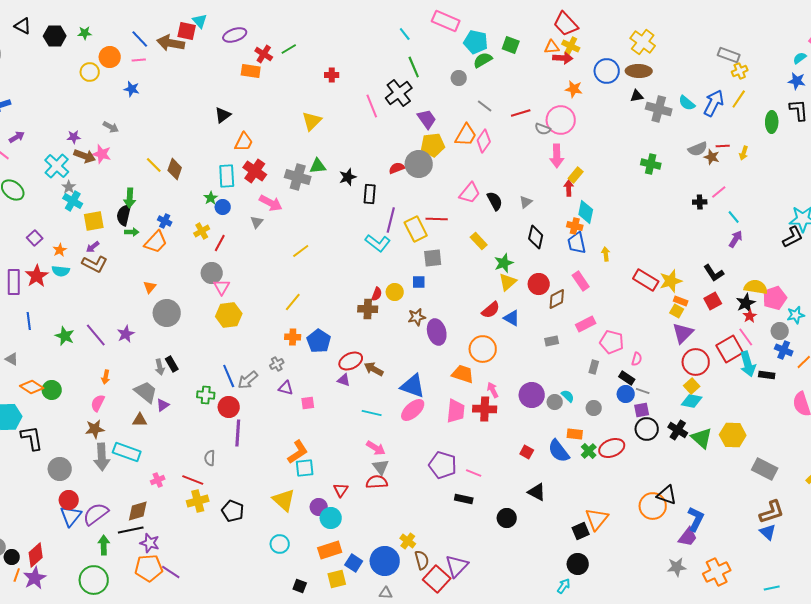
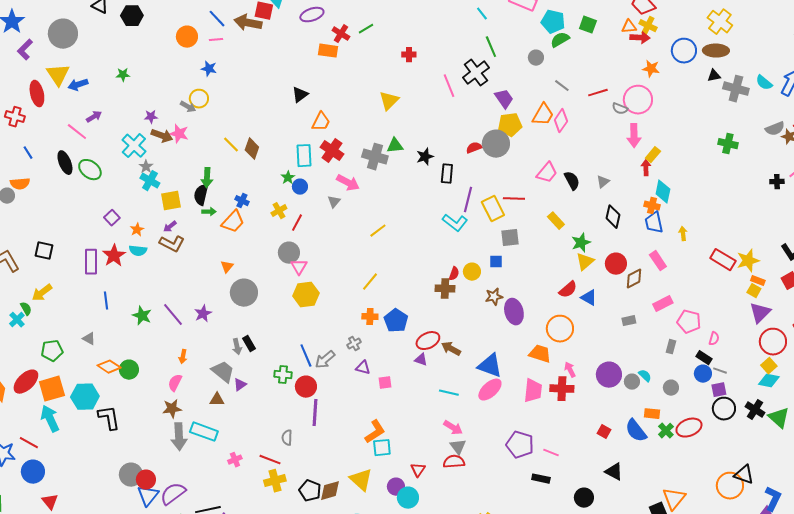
green star: (85, 33) -> (123, 75), moved
yellow circle: (90, 72) -> (199, 99), moved
gray circle: (60, 469) -> (131, 475), moved
brown diamond: (138, 511) -> (330, 491), moved

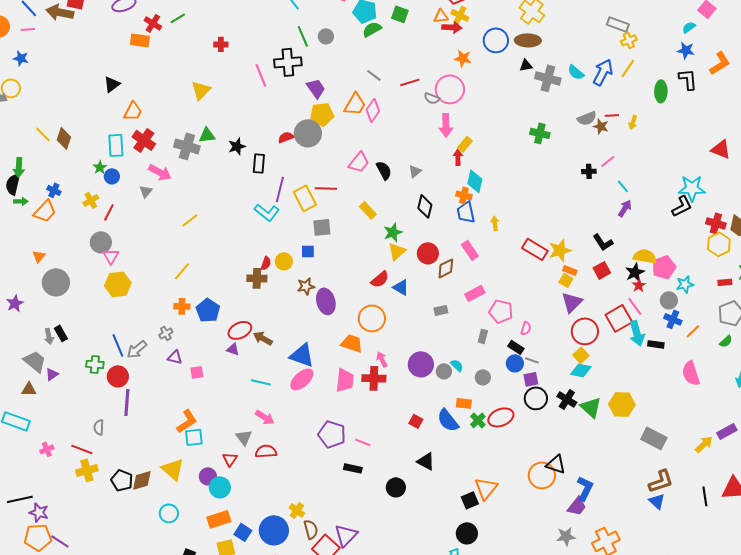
gray circle: (536, 58) -> (326, 36), moved
black cross: (476, 73) -> (288, 62), turned 32
gray triangle: (458, 447) -> (244, 437), moved

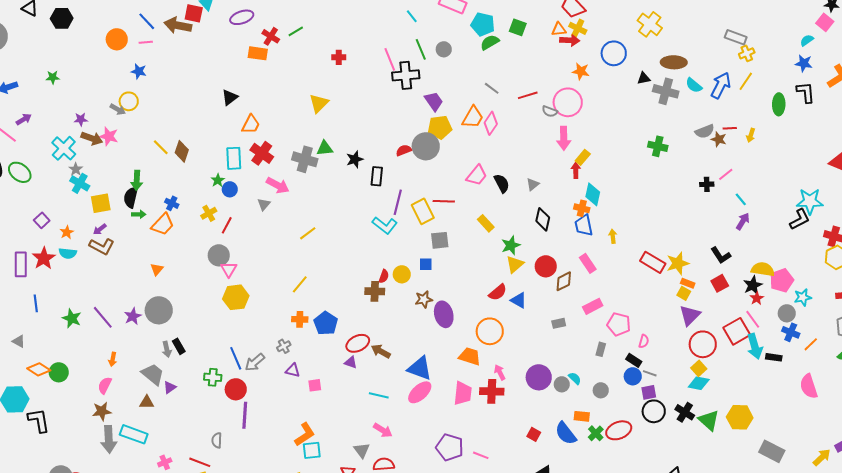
brown ellipse: (528, 40) -> (674, 62), moved
pink line: (261, 75) -> (390, 59), moved
gray circle: (56, 282) -> (159, 310), moved

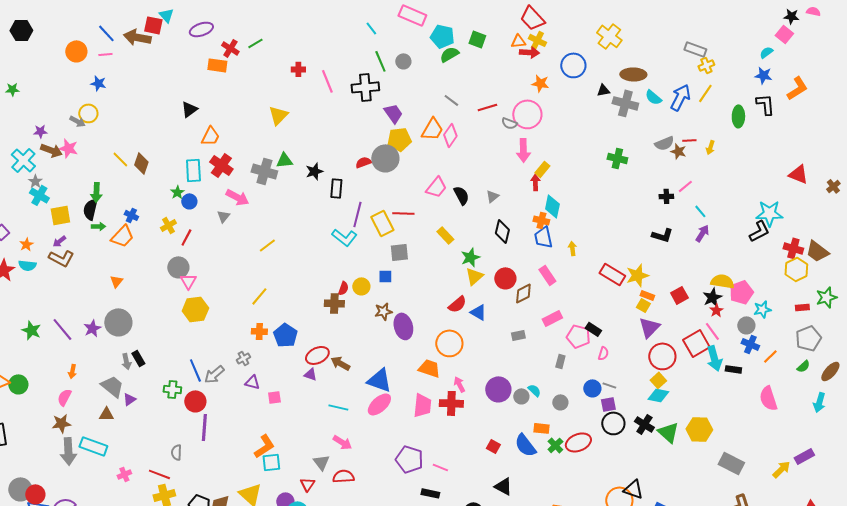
pink line: (390, 59) -> (327, 81), moved
black L-shape: (721, 255) -> (662, 235), moved, turned -40
black rectangle: (634, 360) -> (593, 329), moved

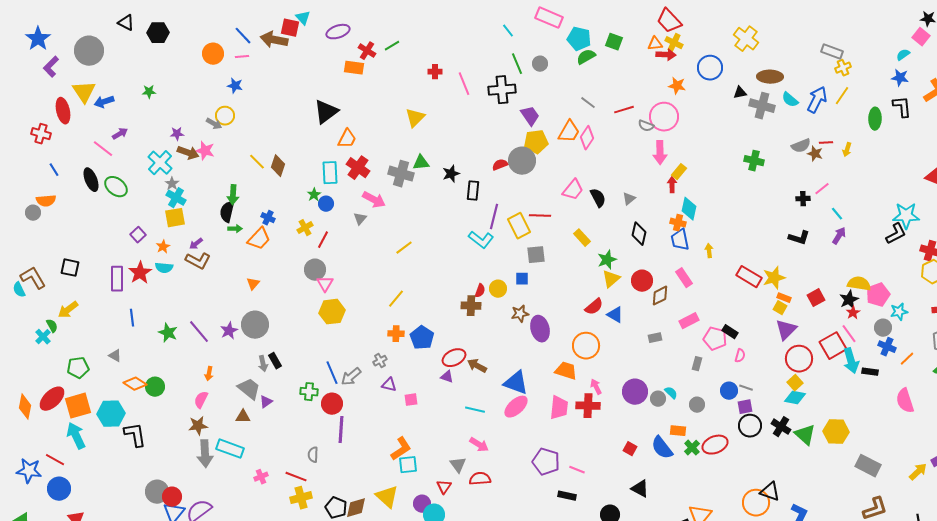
black triangle: (189, 109) -> (326, 112), size x1.5
yellow square: (60, 215) -> (175, 218), moved

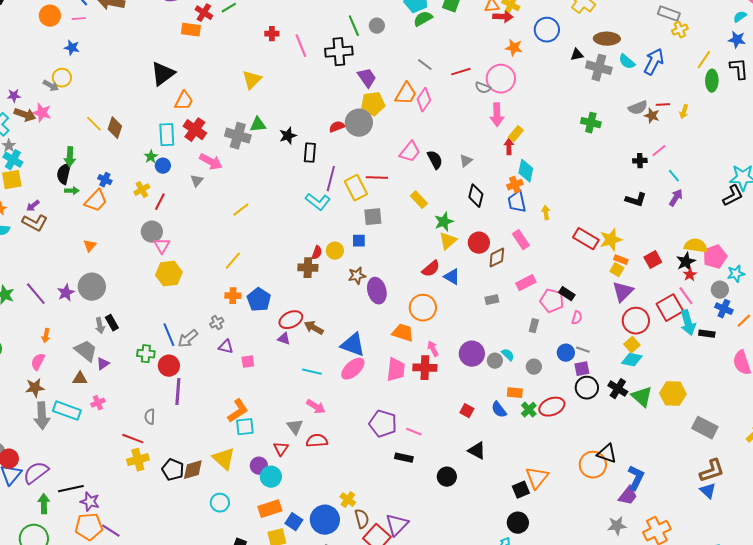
yellow line: (842, 96) -> (704, 60), moved
orange cross: (678, 223) -> (515, 185), turned -35
blue semicircle: (662, 448) -> (499, 410), size x0.7
pink cross: (261, 477) -> (98, 403), moved

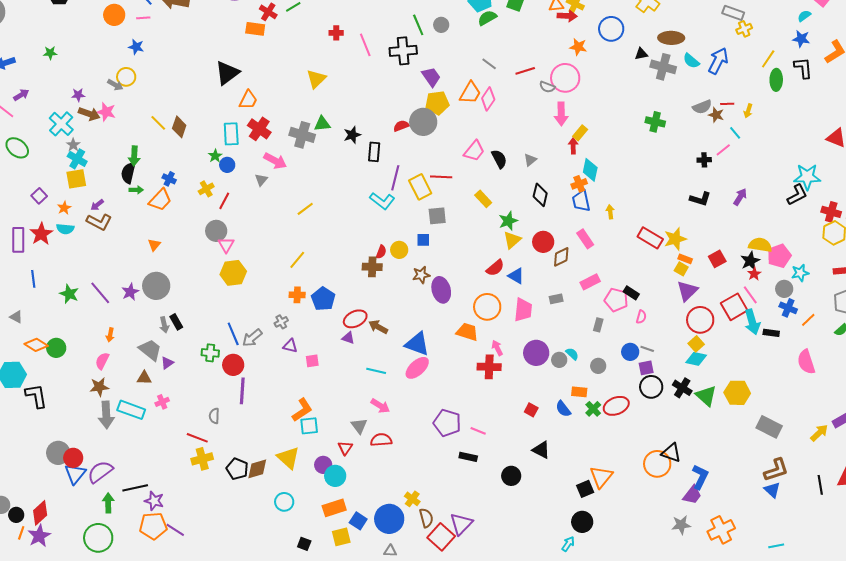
cyan line: (674, 176) -> (735, 133), moved
pink trapezoid: (396, 370) -> (523, 310), moved

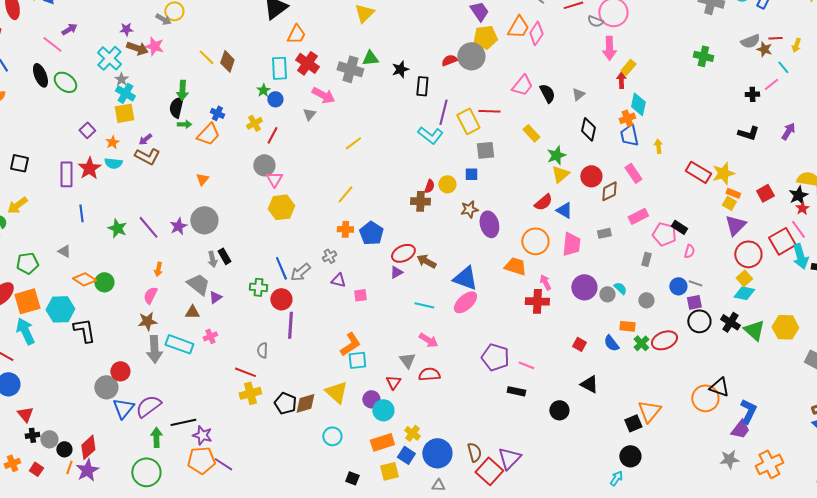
purple triangle: (348, 338) -> (396, 272), turned -48
red circle: (73, 458) -> (120, 371), moved
yellow cross: (412, 499) -> (412, 433), moved

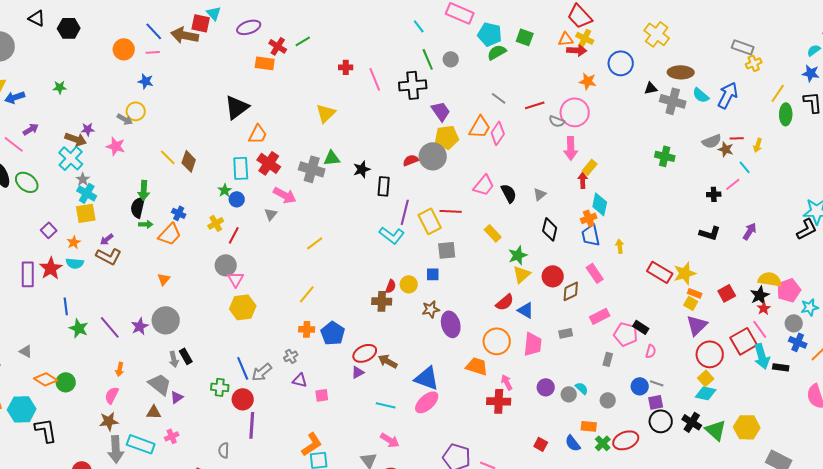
brown arrow: (137, 48) -> (76, 139), moved
blue line: (81, 213) -> (66, 306), moved
purple circle: (584, 287) -> (546, 387), size x0.7

